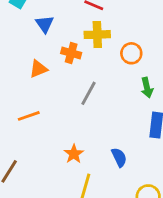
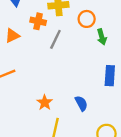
green arrow: (147, 88) -> (102, 37), moved
gray line: (89, 93) -> (55, 39), moved

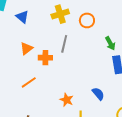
orange cross: (38, 21) -> (45, 58), moved
green arrow: (102, 37) -> (110, 43), moved

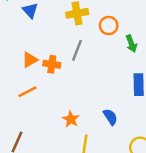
green arrow: (110, 43) -> (131, 44), moved
orange triangle: (26, 49) -> (30, 60), moved

